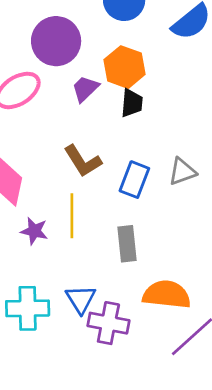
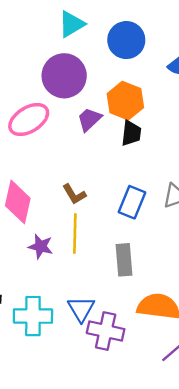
brown L-shape: (83, 161) -> (74, 194), moved, size x0.7

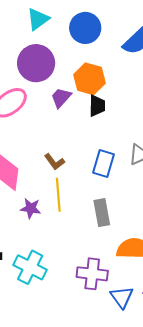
blue triangle: (81, 309) -> (122, 297), moved
cyan cross: (33, 316) -> (30, 267), turned 32

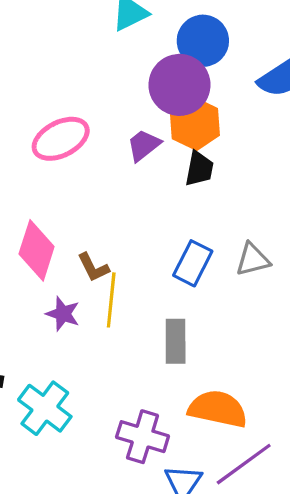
purple circle: (36, 63) -> (179, 85), moved
brown L-shape: (54, 162) -> (93, 267), moved

